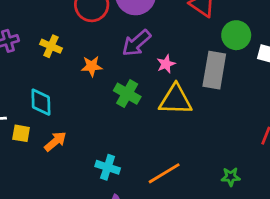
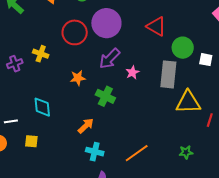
yellow cross: (51, 46) -> (41, 54), moved
yellow triangle: (176, 100) -> (188, 102), moved
yellow square: (21, 133) -> (31, 141), moved
orange arrow: (55, 141) -> (86, 126), moved

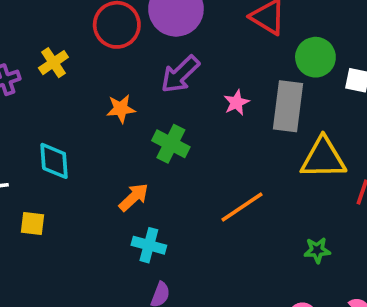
yellow cross: (41, 54) -> (53, 63), turned 35
pink star: (132, 72) -> (236, 103), moved
orange line: (137, 153) -> (242, 207), moved

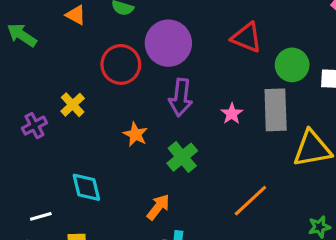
purple arrow: (180, 74) -> (181, 97), turned -30
orange star: (121, 109) -> (135, 134), turned -30
green cross: (171, 144) -> (182, 157), turned 32

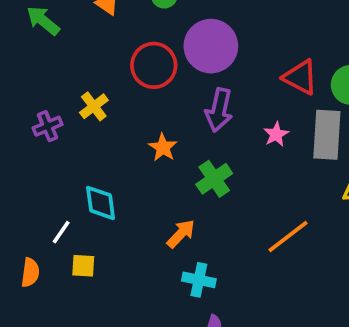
red triangle: (247, 37) -> (300, 77), moved
white line: (41, 216) -> (61, 232), moved, turned -45

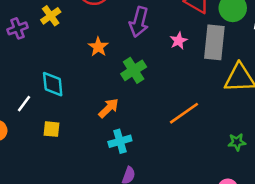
yellow square: (83, 266) -> (51, 129), moved
cyan cross: (199, 280) -> (120, 141), turned -30

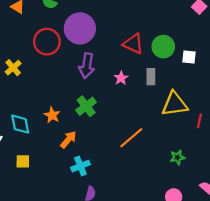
gray rectangle: (214, 42) -> (151, 77), size x0.6
orange star: (98, 47) -> (52, 115), moved

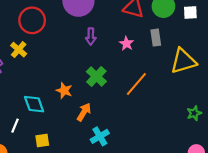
red circle: (47, 42) -> (32, 20), moved
purple arrow: (87, 66) -> (91, 36), size x0.7
orange line: (131, 138) -> (136, 84), moved

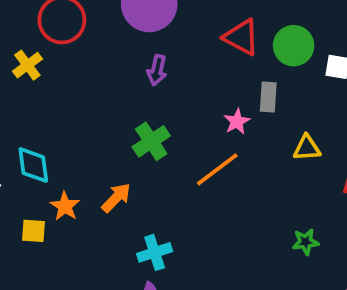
pink star: (126, 44) -> (237, 122), moved
yellow triangle: (183, 61) -> (307, 148), size x0.6
orange star: (64, 91) -> (65, 206), moved
cyan cross: (100, 136) -> (155, 252), moved

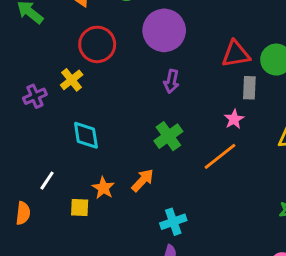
red triangle: (241, 37) -> (236, 54), turned -36
gray rectangle: (268, 97) -> (249, 88), moved
cyan diamond: (33, 165) -> (86, 135), moved

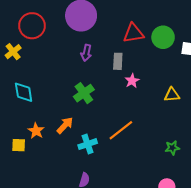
gray rectangle: (249, 88) -> (118, 61), moved
orange line: (220, 156) -> (121, 130), moved
cyan cross: (173, 222) -> (88, 144), moved

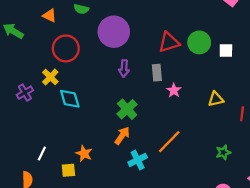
cyan diamond: (24, 92) -> (70, 99), moved
orange arrow: (65, 125) -> (122, 136), moved

